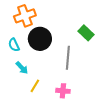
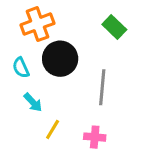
green rectangle: (86, 33) -> (114, 27), moved

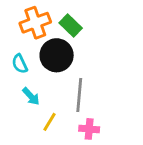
green rectangle: (114, 27) -> (71, 26), moved
gray line: (102, 87) -> (79, 95), moved

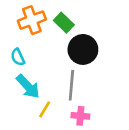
black circle: (57, 55) -> (83, 49), moved
cyan arrow: (31, 96) -> (28, 86), size x1.5

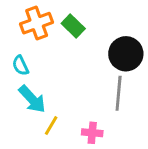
black circle: (83, 49) -> (126, 54), moved
gray line: (71, 85) -> (119, 93), moved

